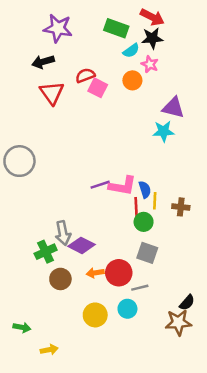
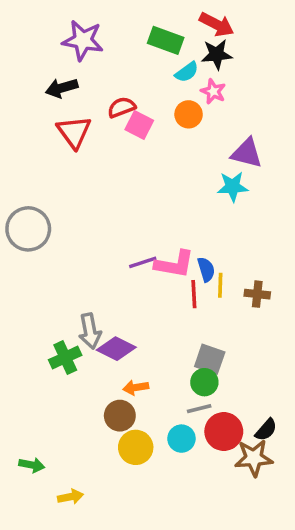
green circle: (144, 222) -> (204, 382), moved
red circle: (119, 273) -> (224, 432), moved
brown circle: (60, 279) -> (120, 416), moved

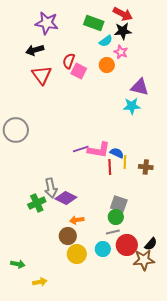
red semicircle: (122, 107) -> (69, 61), turned -49
blue semicircle: (206, 269) -> (117, 153), turned -48

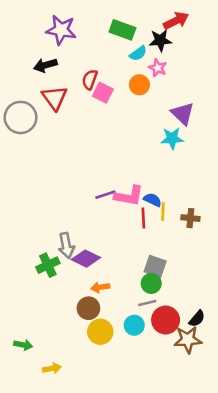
red arrow: (123, 14) -> (176, 21), moved, turned -54
purple triangle: (140, 87) -> (183, 114), turned 30
gray circle: (16, 130) -> (21, 117), moved

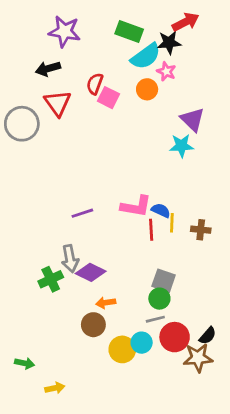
cyan semicircle: (138, 53) -> (146, 56), size x1.6
purple line: (105, 195) -> (82, 213), moved
yellow circle: (100, 332) -> (122, 349), moved

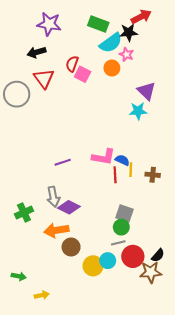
green cross: (51, 279) -> (24, 212), moved
orange arrow: (106, 303) -> (56, 230), moved, size x1.6

